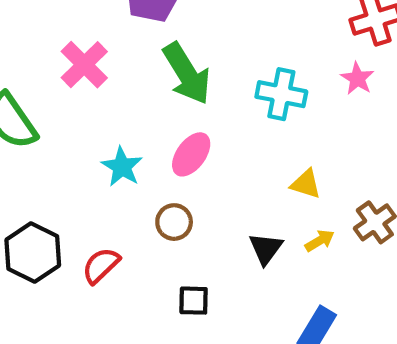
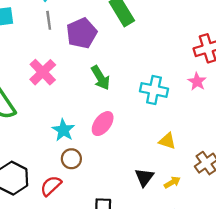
green arrow: (187, 74) -> (101, 78), size x0.7
brown circle: (174, 222) -> (71, 159), moved
yellow arrow: (320, 241) -> (172, 182), moved

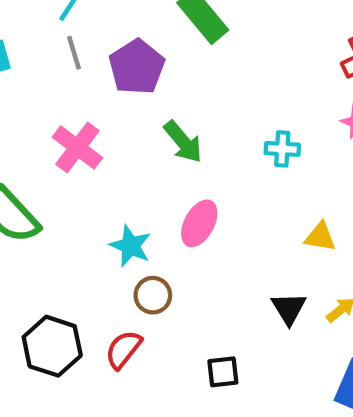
cyan cross: (154, 90) -> (282, 149), size x0.7

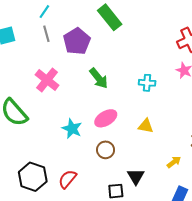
pink ellipse: (199, 223) -> (106, 118), turned 30
yellow triangle: (320, 237) -> (146, 126), moved
brown circle: (153, 295) -> (106, 150), moved
black triangle: (289, 308) -> (136, 176), moved

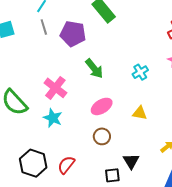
purple pentagon: (77, 41) -> (73, 34), turned -30
pink cross: (47, 80) -> (55, 88), moved
cyan cross: (147, 83) -> (140, 72), turned -35
cyan star: (72, 129) -> (53, 118), moved

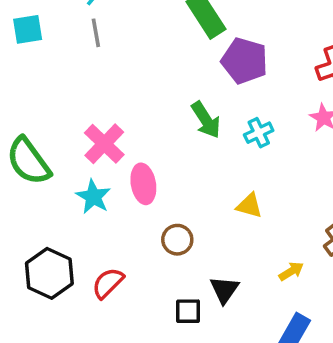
purple pentagon: (73, 34) -> (244, 61), moved
green arrow: (94, 69) -> (206, 120), moved
pink ellipse: (102, 106) -> (143, 184), moved, turned -75

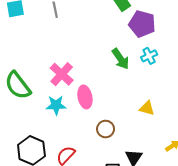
cyan cross: (259, 133) -> (149, 56), moved
cyan star: (93, 197) -> (56, 105), turned -30

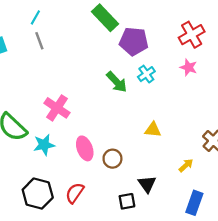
pink ellipse: (85, 97) -> (85, 148), moved
cyan star: (56, 105) -> (44, 145), moved

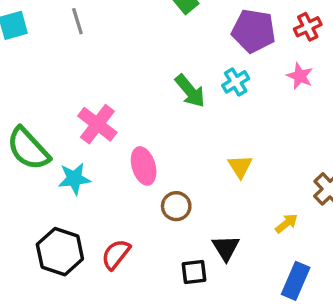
red cross: (192, 35) -> (308, 27), size x0.7
purple pentagon: (134, 41) -> (254, 31), moved
yellow triangle: (153, 130) -> (240, 166), turned 48
pink ellipse: (85, 148) -> (144, 166), moved

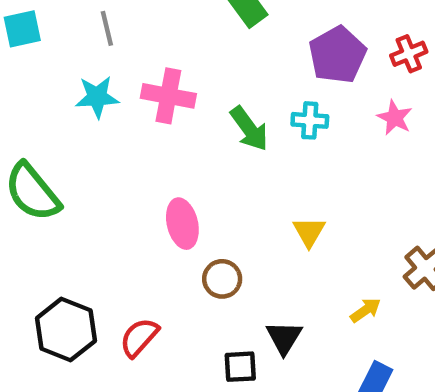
purple pentagon: (254, 31) -> (337, 55), turned 30
cyan cross: (236, 82) -> (310, 120), turned 32
pink cross: (97, 124) -> (168, 96), moved, turned -30
cyan star: (74, 179) -> (97, 97), moved

